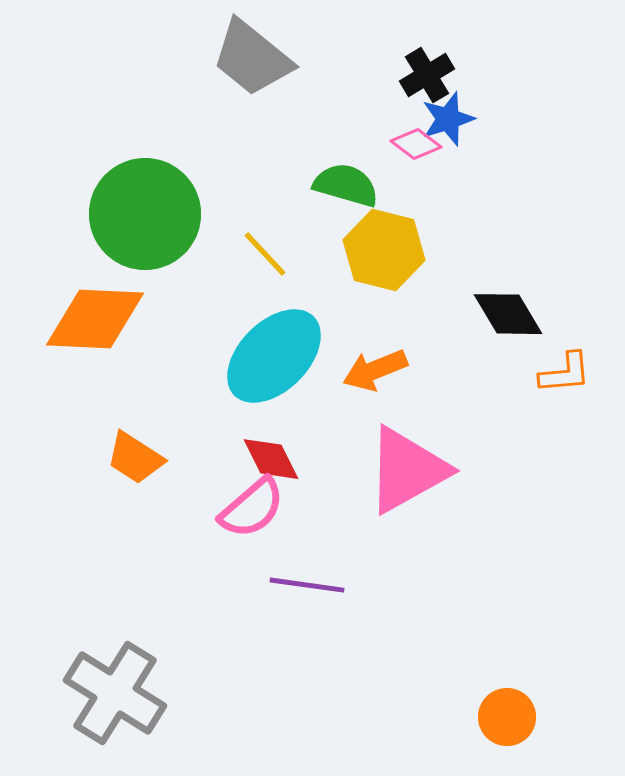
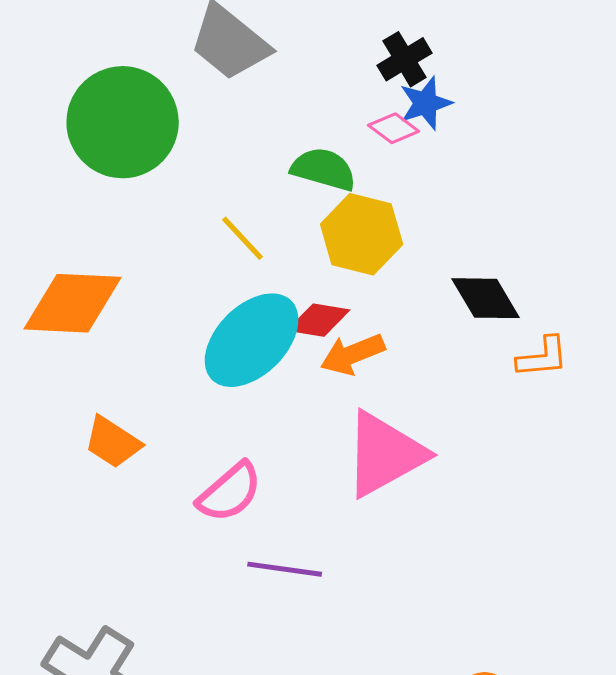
green circle: (145, 214) -> (123, 122), moved
red diamond: (271, 459) -> (319, 320), moved, turned -54

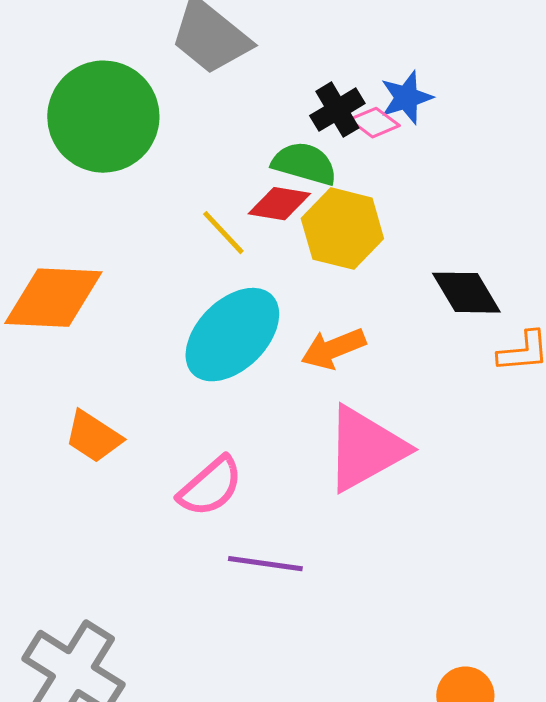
black cross: (405, 59) -> (337, 110), moved
red diamond: (319, 320) -> (279, 204), moved

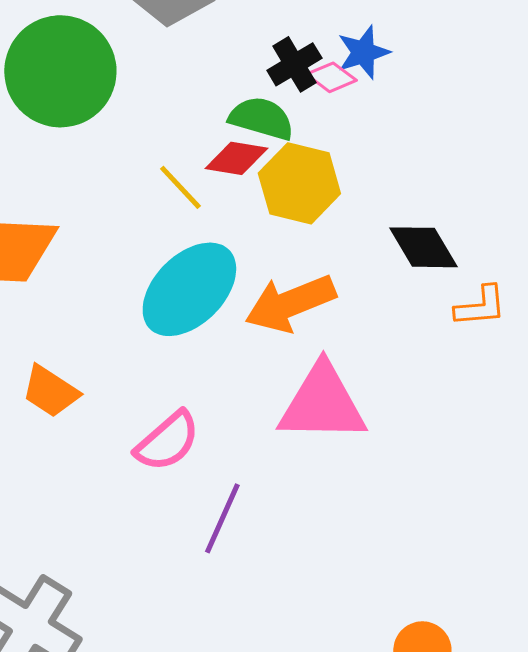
orange arrow: (333, 349) -> (290, 303), size x1.4
pink triangle: (365, 449) -> (322, 403), turned 30
purple line: (265, 564) -> (222, 518), turned -74

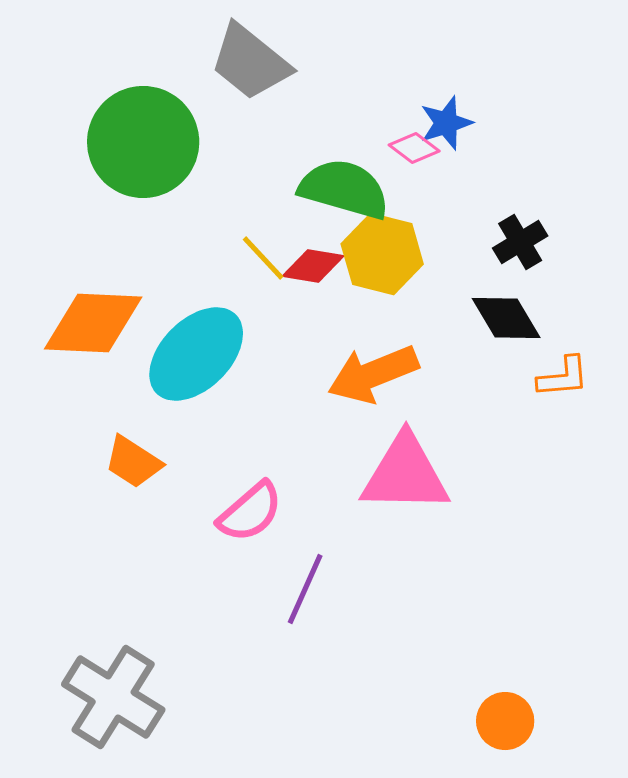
black cross: (294, 64) -> (520, 242), moved
green semicircle: (261, 118) -> (344, 189), size x1.4
red diamond: (236, 158) -> (313, 266), moved
cyan ellipse: (189, 289) -> (196, 354), moved

